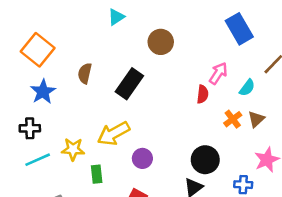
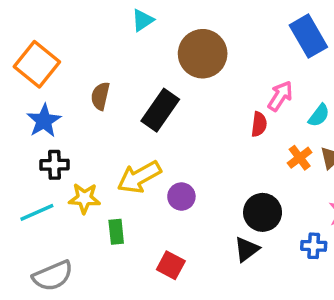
brown circle: (161, 42) -> (203, 54), size x1.4
black cross: (30, 128) -> (55, 165), moved
purple circle: (142, 158) -> (181, 197), moved

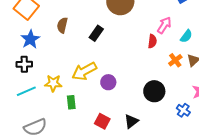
black rectangle: (160, 110) -> (96, 33), size x0.7
black cross: (55, 165) -> (24, 64), moved
blue cross: (314, 246) -> (183, 110), turned 32
black triangle: (247, 249) -> (131, 121), moved

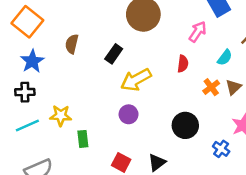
pink arrow: (164, 25) -> (198, 32), moved
yellow arrow: (84, 71) -> (136, 80), moved

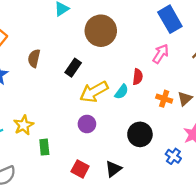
pink arrow: (198, 32) -> (161, 54), moved
cyan semicircle: (225, 58) -> (122, 92), moved
orange cross: (211, 87) -> (164, 99), turned -35
yellow star: (61, 116) -> (24, 125), turned -30

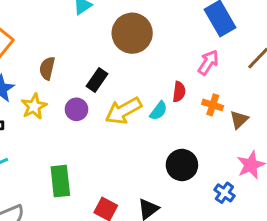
orange cross: (164, 99) -> (213, 105), moved
purple circle: (87, 124) -> (76, 109), moved
yellow star: (24, 125) -> (34, 106), moved
green rectangle: (44, 147) -> (60, 181), size x1.5

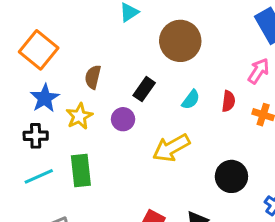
yellow arrow: (123, 111) -> (171, 148), moved
cyan semicircle: (159, 111) -> (191, 100), moved
green rectangle: (60, 181) -> (81, 170), moved

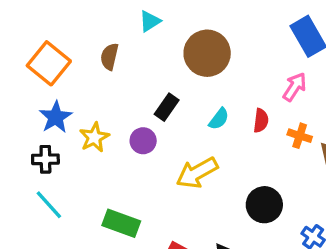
brown semicircle: (93, 77) -> (109, 57), moved
green rectangle: (81, 170) -> (121, 223), moved, turned -64
cyan line: (39, 176) -> (49, 205), turned 72

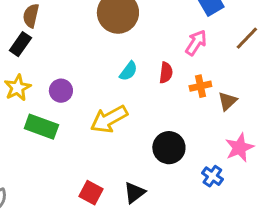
black rectangle: (167, 107) -> (20, 44), moved
orange cross: (300, 136) -> (200, 86), turned -30
green rectangle: (121, 223) -> (41, 127), moved

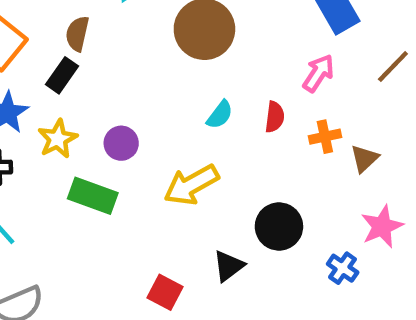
black triangle: (134, 193) -> (229, 266), moved

